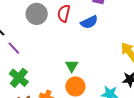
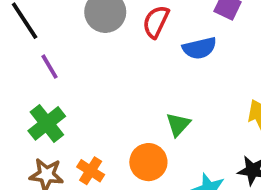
green triangle: (72, 66) -> (178, 124), moved

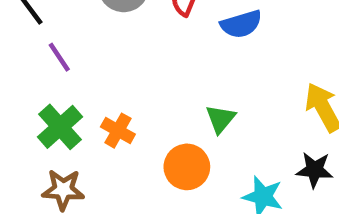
orange cross: (91, 171) -> (118, 131), moved

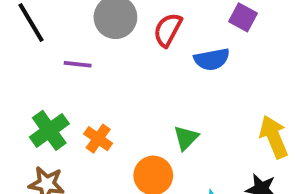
purple line: (59, 57) -> (78, 64), moved, turned -56

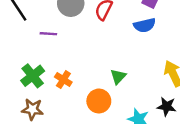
blue semicircle: (212, 59) -> (145, 25), moved

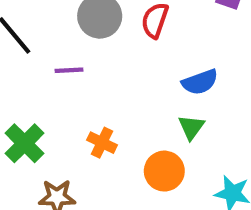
blue semicircle: (145, 25) -> (200, 82), moved
green cross: (33, 76) -> (25, 143), moved

